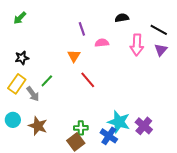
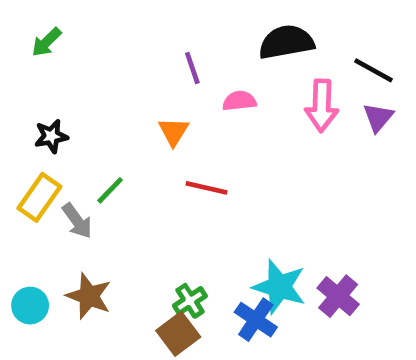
black semicircle: (122, 18) -> (286, 42), size x1.6
red line: (88, 80) -> (206, 188), turned -36
cyan circle: (13, 120) -> (30, 306), moved
green cross: (81, 128) -> (190, 301), turned -32

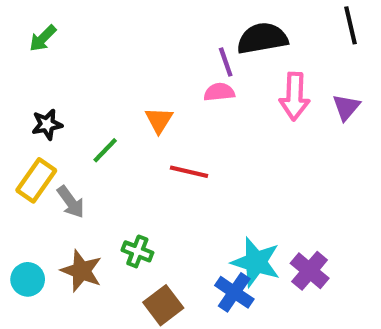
purple line: (192, 68) -> (226, 62), moved
black line: (373, 70) -> (351, 25), moved, turned 48
green line: (110, 190) -> (105, 150), moved
green cross: (190, 301) -> (137, 251), moved, turned -36

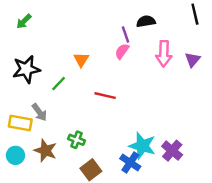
black semicircle: (262, 38) -> (146, 21), size x0.7
pink semicircle: (219, 92) -> (122, 51), turned -49
orange triangle: (159, 120) -> (81, 60), moved
black star: (47, 124) -> (26, 69), size x1.6
yellow rectangle: (36, 180) -> (20, 123), moved, turned 65

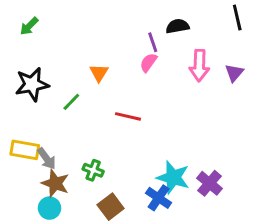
gray arrow: (39, 112) -> (47, 159), moved
cyan circle: (15, 155) -> (49, 208), moved

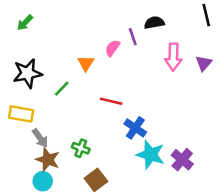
pink semicircle: (148, 63) -> (112, 48), moved
yellow rectangle: (25, 150) -> (21, 114), moved
blue cross: (159, 198) -> (135, 128), moved

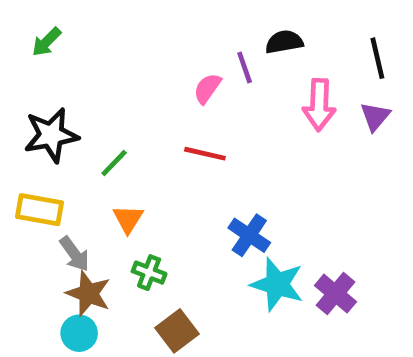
black line: (206, 15) -> (377, 58), moved
orange triangle: (86, 63) -> (128, 219), moved
red line: (111, 101) -> (205, 154), moved

